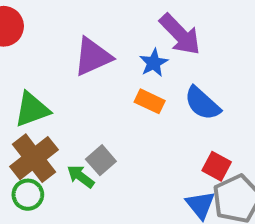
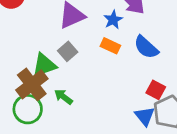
green triangle: (32, 109) -> (44, 65), moved
gray square: (101, 160) -> (68, 51), moved
green circle: (28, 195) -> (28, 109), size x1.4

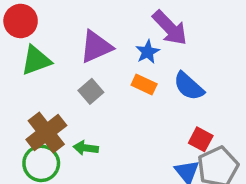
green triangle: (44, 65) -> (36, 60), moved
green arrow: (63, 97) -> (86, 148), turned -30

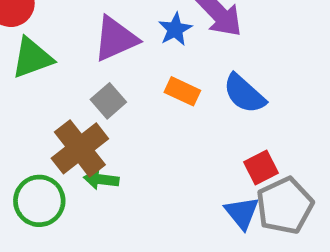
blue star: (148, 52) -> (175, 29), moved
brown cross: (46, 133) -> (80, 148), moved
red square: (201, 139) -> (261, 168), turned 35

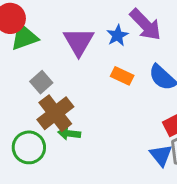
purple triangle: (116, 39) -> (79, 42), turned -36
green triangle: (32, 58) -> (24, 37), moved
gray square: (108, 101) -> (41, 82), moved

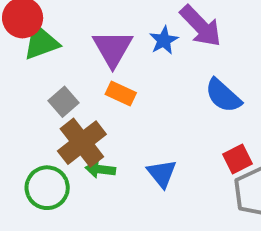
orange rectangle: (122, 76) -> (121, 94), moved
blue triangle: (161, 155) -> (162, 173), moved

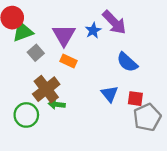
gray square: (64, 102) -> (36, 53), moved
red square: (237, 159) -> (135, 99), turned 35
blue triangle: (162, 173) -> (110, 94), moved

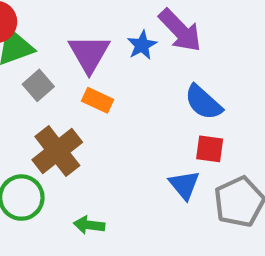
blue triangle: (110, 94) -> (184, 185), moved
red square: (135, 99) -> (210, 149), moved
green arrow: (57, 104) -> (89, 225), moved

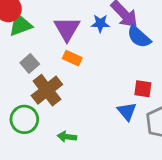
blue star: (142, 45) -> (100, 23), turned 30
gray square: (38, 85) -> (30, 63), moved
blue semicircle: (203, 102) -> (139, 37), moved

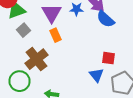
orange rectangle: (72, 58) -> (56, 35), turned 40
gray square: (30, 63) -> (24, 30), moved

